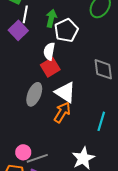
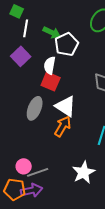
green arrow: (51, 18) -> (52, 32), turned 102
purple square: (18, 30) -> (21, 56), moved
red square: (50, 67) -> (51, 81), turned -36

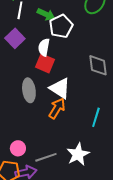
gray ellipse: (35, 108) -> (29, 90), turned -30
gray line: (38, 172) -> (46, 157), moved

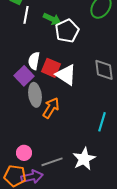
purple square: (15, 38) -> (24, 76), moved
white semicircle: (44, 47) -> (34, 61), moved
white triangle: (60, 88) -> (66, 75), moved
orange arrow: (57, 108) -> (51, 108), moved

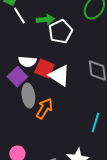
white line: (26, 15) -> (19, 16), turned -42
green arrow: (52, 19) -> (45, 20), turned -30
white semicircle: (34, 61) -> (27, 62), turned -96

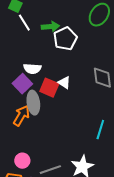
red square: (44, 69) -> (49, 88), moved
white triangle: (59, 76) -> (64, 83), size x0.6
orange arrow: (44, 109) -> (21, 116), moved

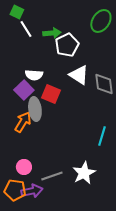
white triangle: (64, 83) -> (79, 75), moved, size x1.5

